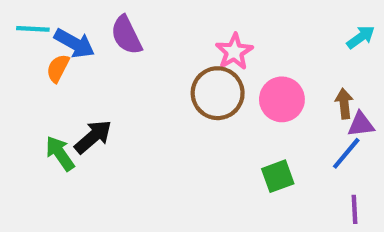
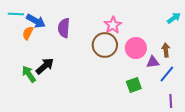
purple semicircle: (126, 35) -> (64, 28), moved, turned 30
purple triangle: (361, 124) -> (153, 62), moved

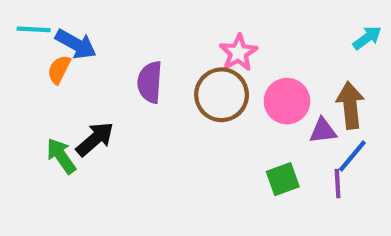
purple semicircle: (64, 28) -> (150, 82), moved
brown arrow: (166, 50) -> (350, 105), size x1.5
purple line: (171, 101) -> (338, 183), moved

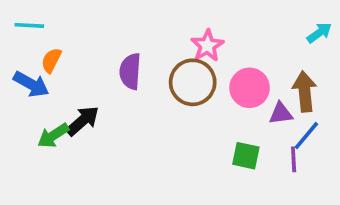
blue arrow: (76, 44) -> (31, 84), moved
green arrow: (61, 156) -> (53, 136), turned -88
green square: (283, 179) -> (246, 156), turned 32

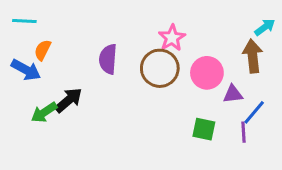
brown arrow: (305, 91) -> (253, 56), moved

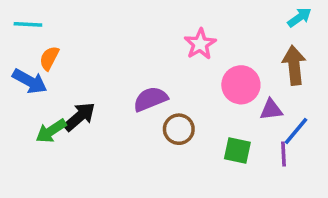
cyan arrow: (265, 27) -> (299, 17), moved
purple semicircle: (108, 59) -> (150, 99), moved, turned 64
brown circle: (160, 68) -> (179, 129), moved, size x0.7

